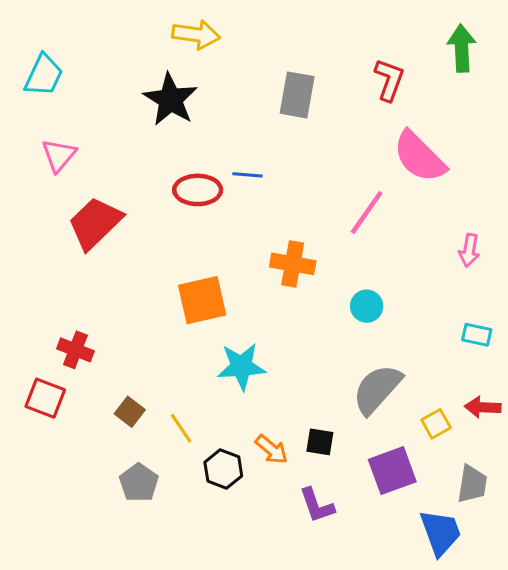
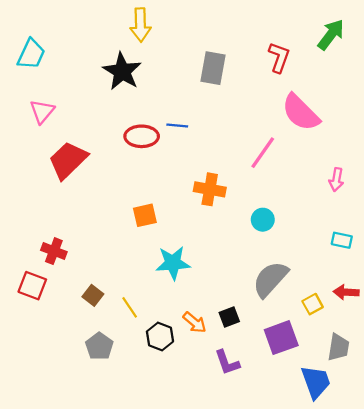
yellow arrow: (196, 35) -> (140, 25), turned 80
green arrow: (462, 48) -> (331, 35), turned 40
orange square: (202, 300) -> (145, 215), size x0.7
black square: (320, 442) -> (229, 317), turned -30

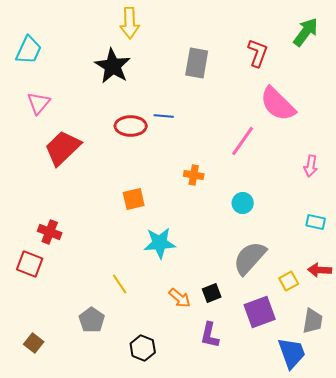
orange cross: (210, 189) -> (194, 175), size x0.7
brown square: (93, 295) -> (34, 343), moved
black hexagon: (160, 337) -> (143, 348), moved
purple L-shape: (227, 362) -> (210, 335), turned 32

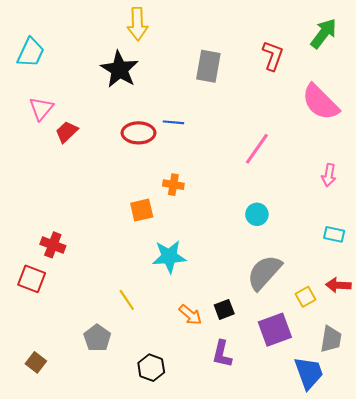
pink semicircle: (278, 104) -> (320, 102), moved
red trapezoid: (63, 148) -> (67, 132), moved, size x0.6
orange cross: (194, 175) -> (173, 185), moved

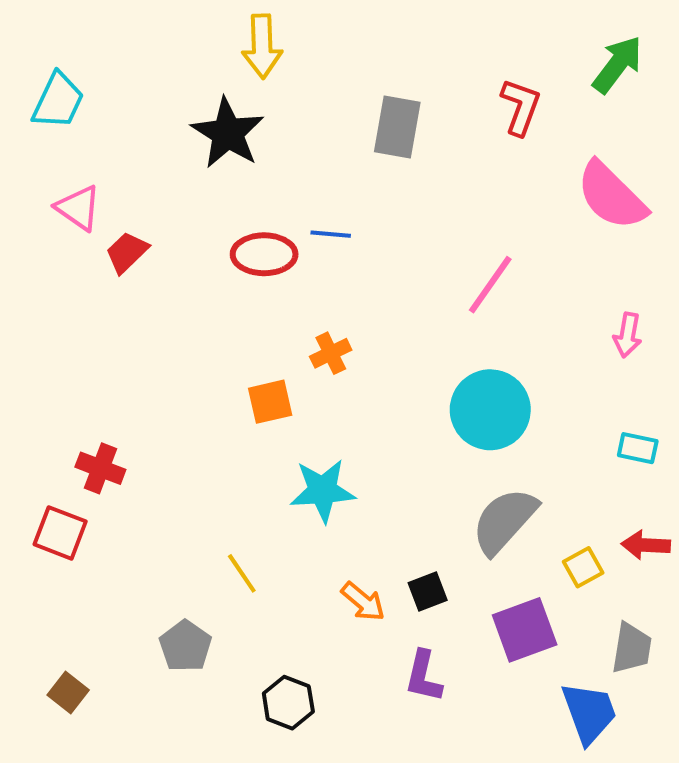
pink triangle: (41, 109) -> (78, 208), turned -35
orange cross: (173, 185) -> (331, 353), turned -36
cyan circle: (257, 214) -> (490, 410), size x1.8

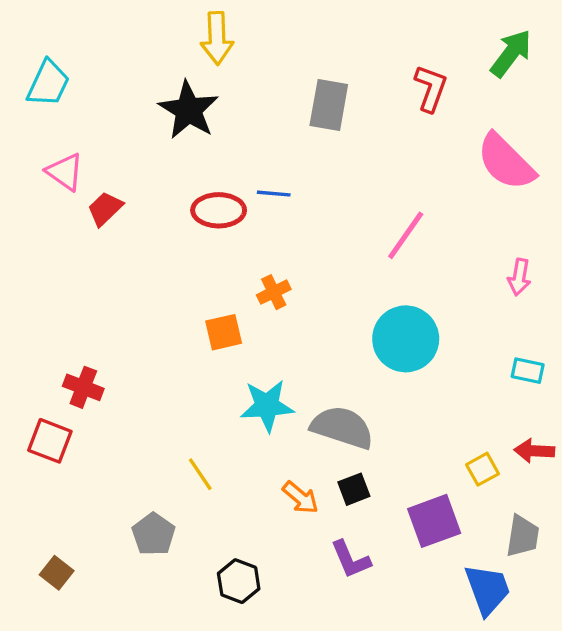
gray semicircle: (504, 521) -> (342, 427), moved, turned 66
purple L-shape: (424, 676) -> (351, 559), turned -36

